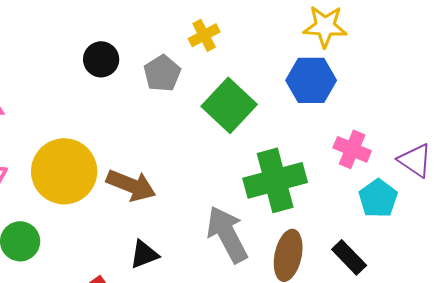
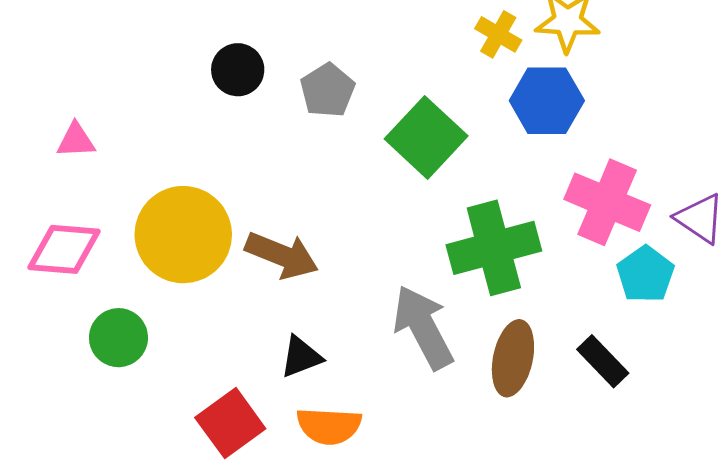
yellow cross: (204, 35) -> (498, 34), moved, turned -32
pink cross: (352, 149) -> (607, 202), size x1.5

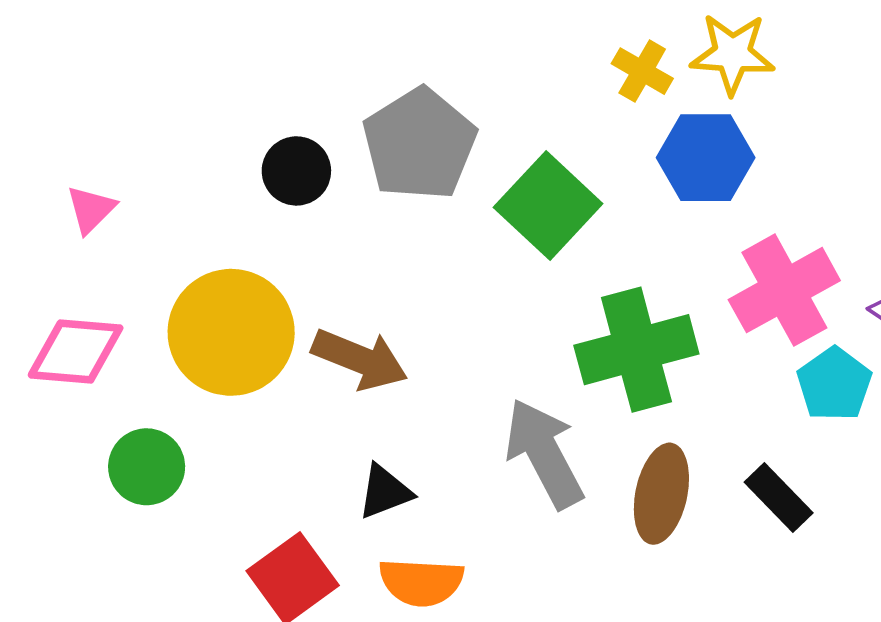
black circle: (238, 70) -> (296, 171), moved
gray pentagon: (327, 90) -> (419, 144), size x1.6
pink triangle: (76, 140) -> (91, 209), turned -42
pink cross: (607, 202) -> (784, 290), turned 38

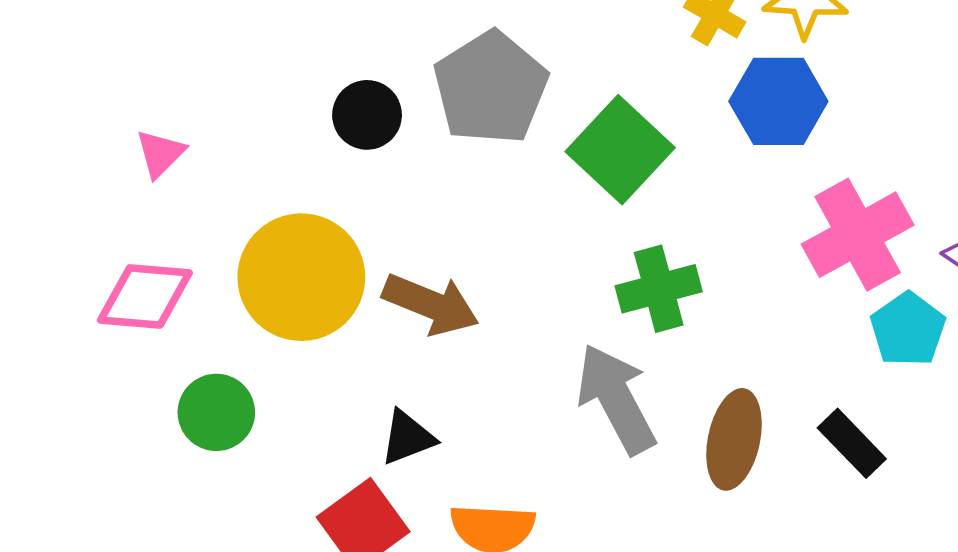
green cross: (636, 350) -> (659, 289), moved, size x0.7
black triangle: (385, 492) -> (408, 437), moved

